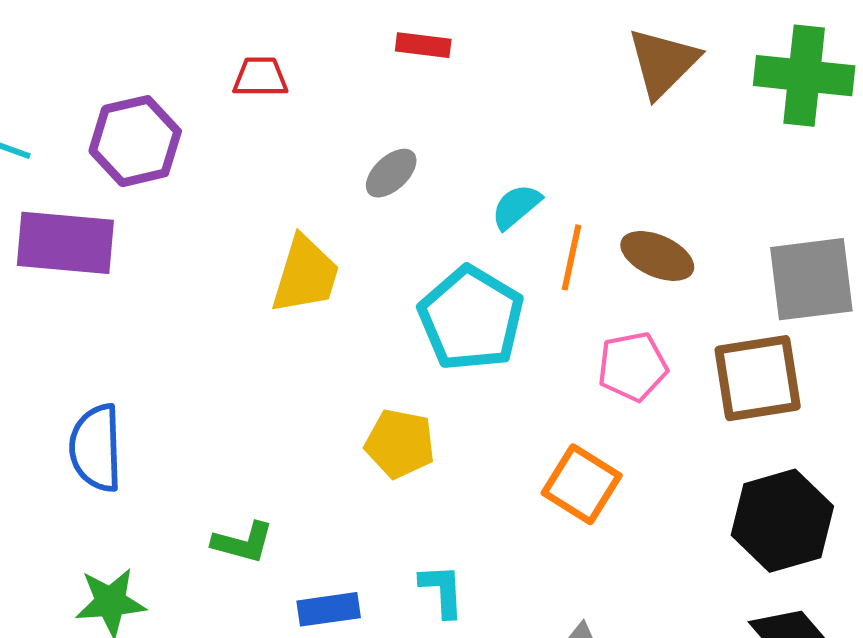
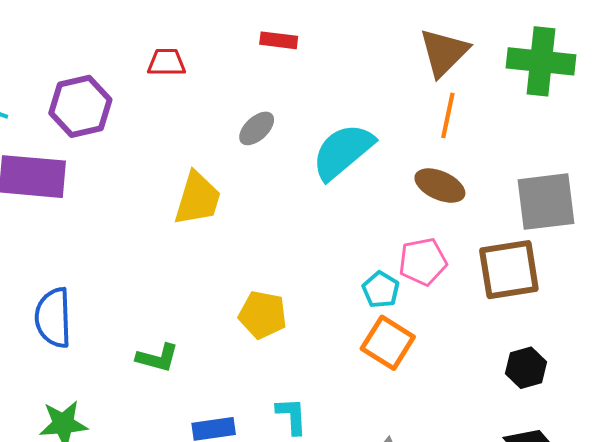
cyan semicircle: (516, 207) -> (343, 151), size x1.8
orange line: (571, 257) -> (448, 115), moved
cyan pentagon: (471, 319) -> (381, 290), moved, size x0.5
black hexagon: (782, 521) -> (526, 368), size x0.6
green L-shape: (243, 542) -> (157, 358), moved

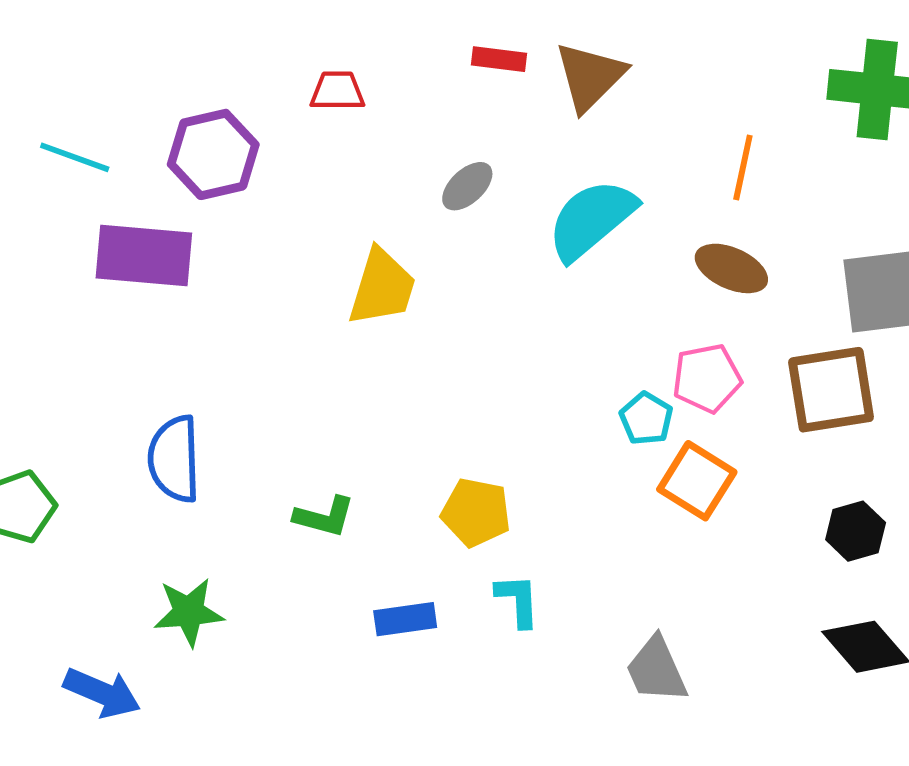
brown triangle: (444, 52) -> (590, 76), moved
yellow pentagon: (263, 315) -> (476, 512), moved
orange square: (388, 343) -> (697, 481), moved

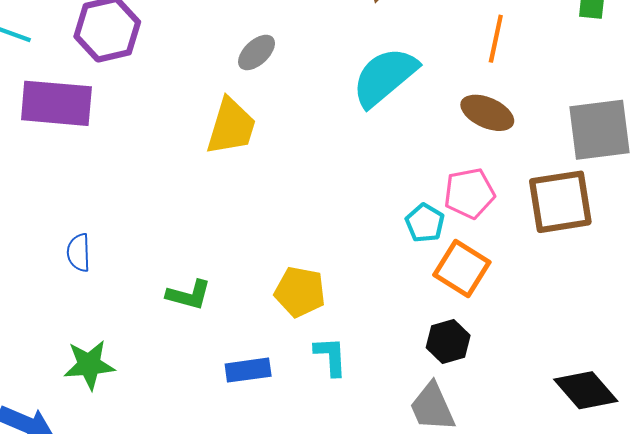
gray ellipse: (467, 186) -> (257, 52), moved
blue semicircle: (174, 459) -> (79, 253), size x0.6
black hexagon: (856, 531) -> (448, 342), moved

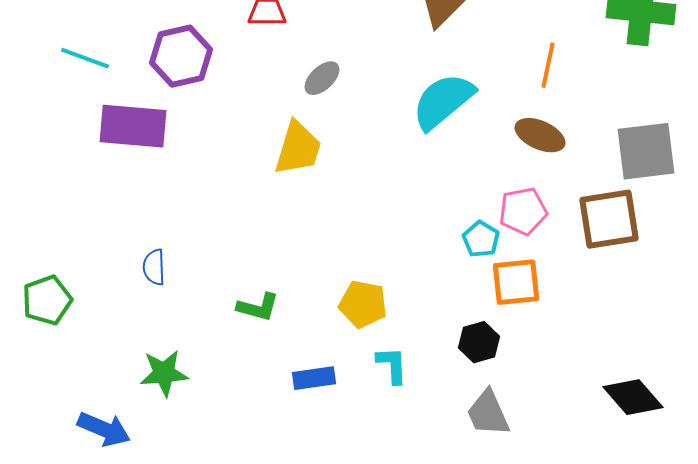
orange square: (462, 268) -> (516, 282), turned -38
black hexagon: (448, 342) -> (479, 342), moved

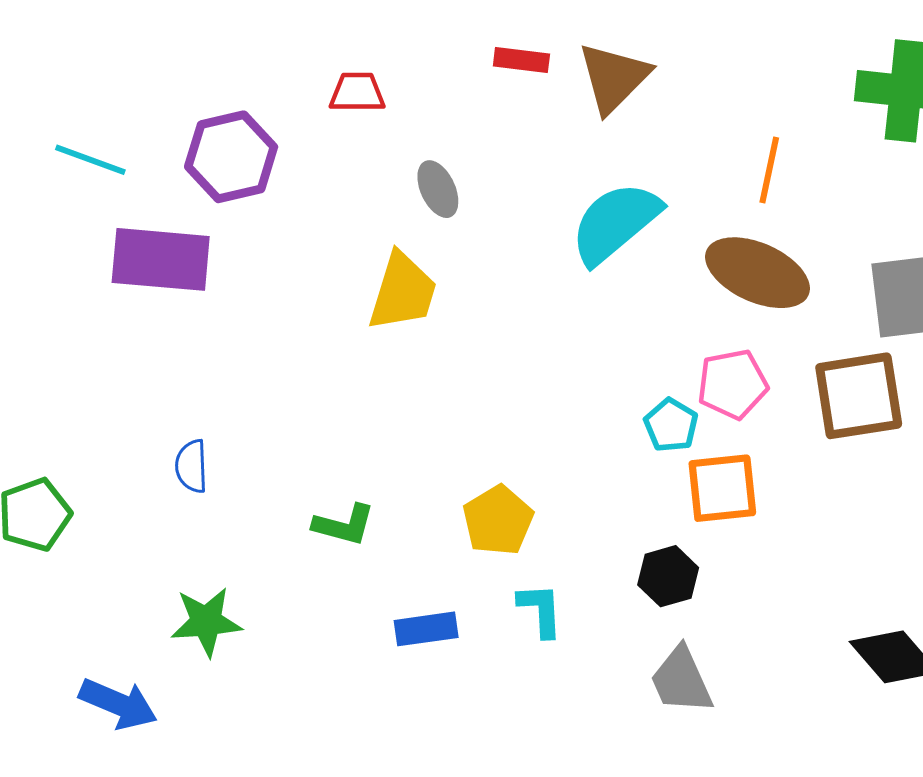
gray ellipse: (322, 78) -> (438, 189), turned -72
brown ellipse: (540, 135) -> (758, 273), size x1.4
yellow pentagon: (363, 304) -> (498, 520), turned 30

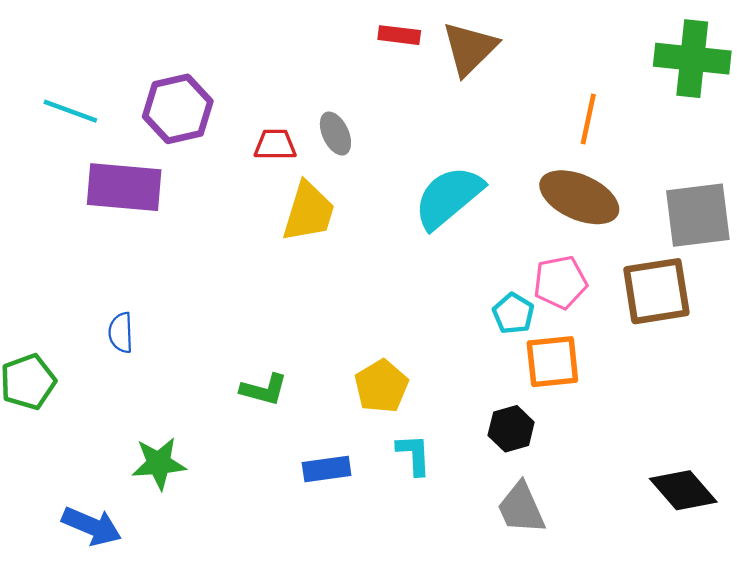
red trapezoid: (357, 92) -> (275, 145), moved
cyan semicircle: (615, 223) -> (448, 197), moved
blue semicircle: (192, 466) -> (121, 333), moved

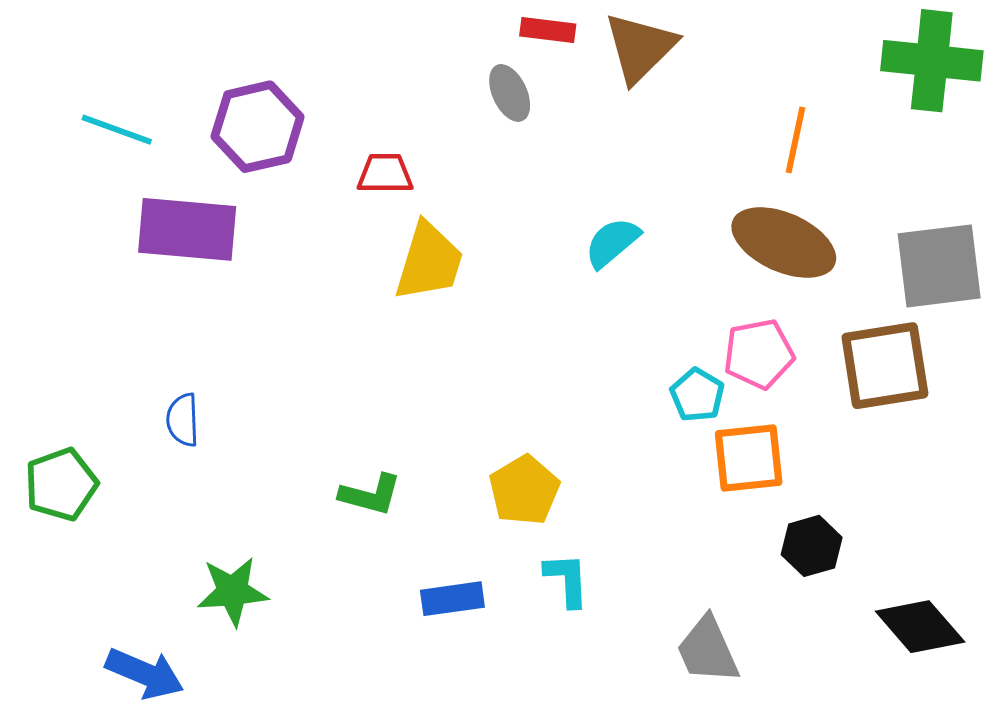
gray ellipse: (335, 134) -> (510, 93), moved
cyan semicircle: (448, 197) -> (612, 242), size x0.6
black hexagon: (511, 429) -> (812, 546), moved

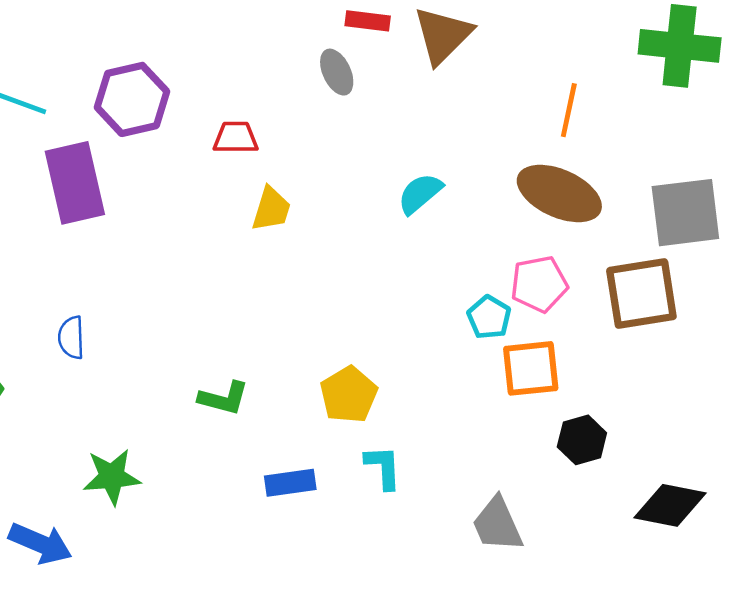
purple rectangle: (187, 229) -> (75, 183), turned 72
yellow trapezoid: (429, 262) -> (271, 209), size x0.7
black diamond: (920, 627) -> (670, 505), turned -38

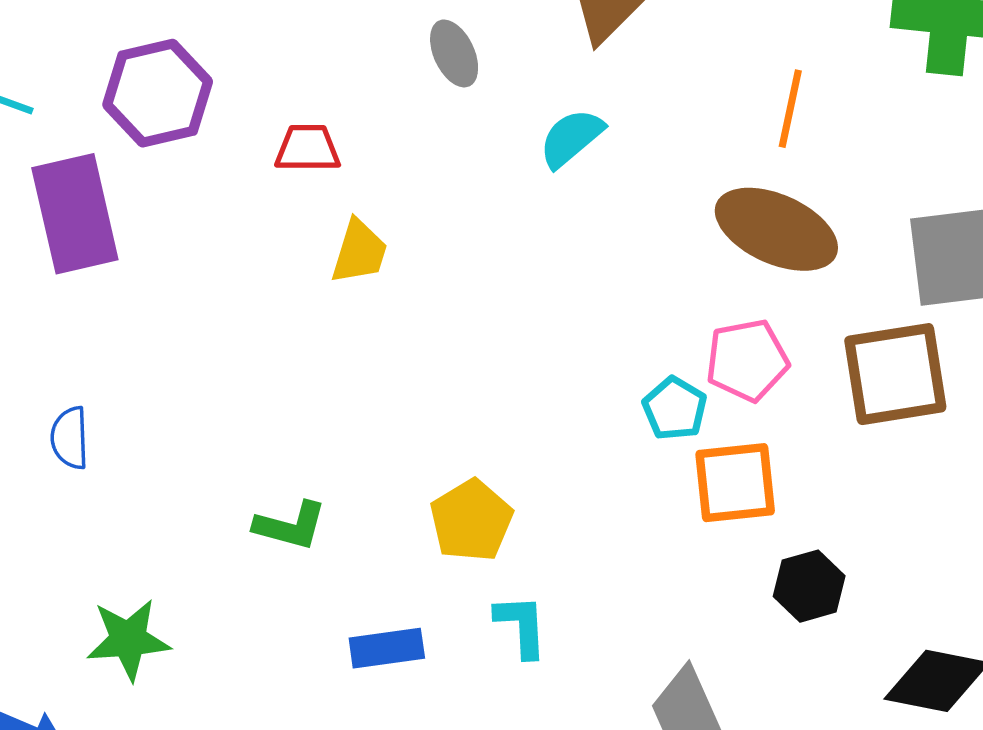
cyan semicircle: (420, 193) -> (571, 138), moved

